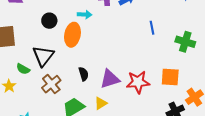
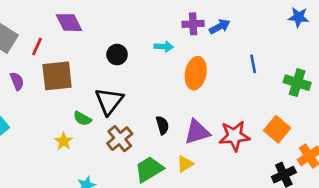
orange ellipse: (72, 35) -> (196, 73), moved
orange square: (170, 77) -> (277, 129), turned 36

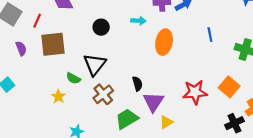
purple triangle: (197, 132) -> (153, 102), moved, turned -40
yellow triangle: (185, 164) -> (166, 122), moved

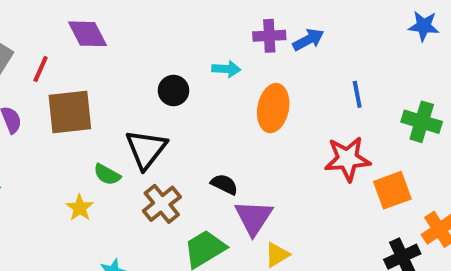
black circle: (101, 27) -> (173, 90), moved
black semicircle: (137, 84) -> (224, 184), turned -48
orange square: (229, 87) -> (392, 190), turned 30
red star: (195, 92) -> (347, 159), moved

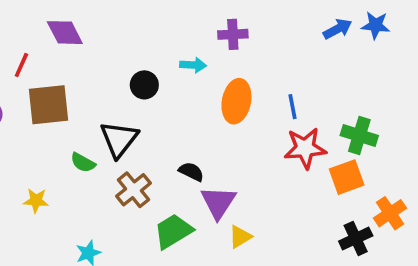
blue arrow: (308, 40) -> (338, 29), moved
blue line: (357, 94) -> (292, 107), moved
green cross: (422, 122) -> (359, 135), moved
yellow star: (80, 208) -> (36, 201), moved, turned -30

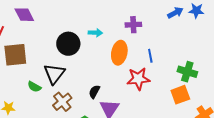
purple cross: (233, 34) -> (133, 25), moved
black circle: (144, 85) -> (68, 44), size x1.5
red star: (305, 148) -> (138, 79), moved
black semicircle: (191, 172) -> (94, 92), turned -88

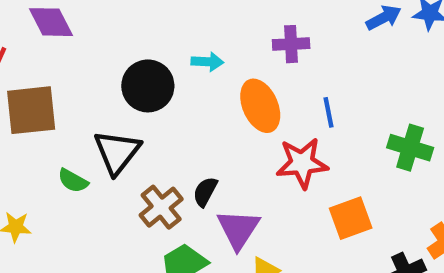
orange ellipse: (119, 53) -> (260, 106), turned -35
orange square: (180, 95) -> (351, 218), moved
brown cross: (62, 102) -> (161, 207), moved

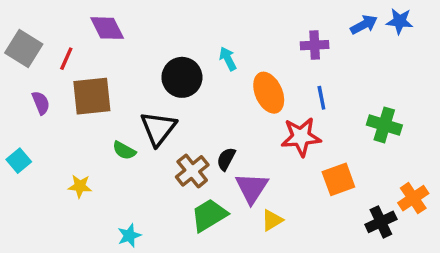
purple cross: (291, 44) -> (315, 45), moved
cyan arrow: (207, 62) -> (228, 59), turned -120

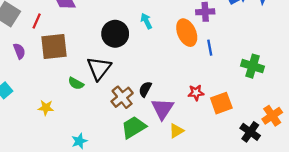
orange ellipse: (269, 93) -> (187, 33), moved
red star: (301, 137) -> (196, 93), moved, size x0.6
black cross: (381, 222) -> (250, 132), turned -30

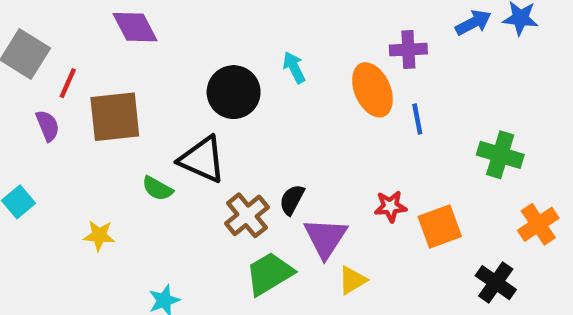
red line: (37, 21) -> (68, 83), moved
black triangle: (99, 68) -> (202, 159), turned -44
orange cross: (272, 116) -> (538, 224), moved

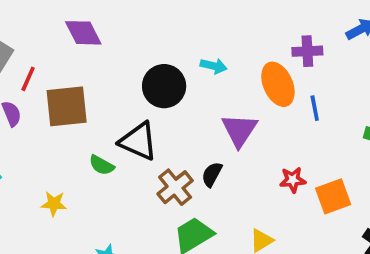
cyan arrow: (294, 67) -> (214, 66), turned 130
purple triangle: (325, 238) -> (239, 130), moved

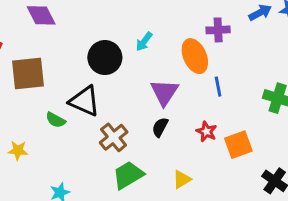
cyan arrow: (214, 66) -> (144, 42), turned 114
blue line: (315, 108) -> (218, 87), moved
black semicircle: (212, 174) -> (160, 127), moved
red star: (293, 180) -> (206, 132), turned 30

